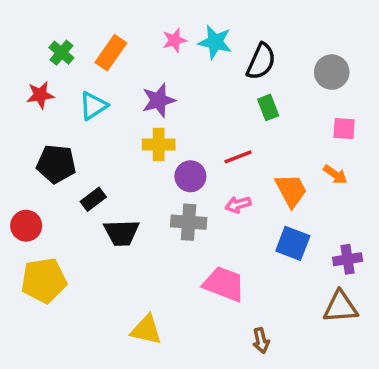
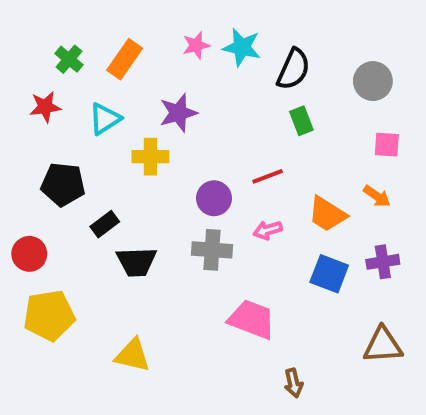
yellow cross: (159, 144) -> (150, 157), moved
orange trapezoid: (291, 190) -> (327, 214), turned 150
purple cross: (348, 259) -> (383, 262), moved
yellow triangle: (146, 330) -> (133, 355), moved

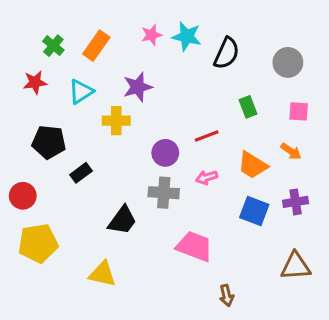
green rectangle: (301, 121) -> (248, 107), moved
black trapezoid: (137, 262) -> (122, 220), moved, turned -52

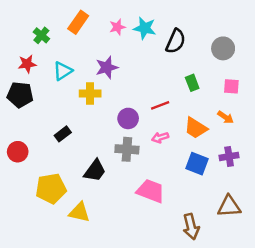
orange rectangle: (96, 46) -> (78, 22), moved
black pentagon: (49, 142) -> (20, 95), moved
yellow pentagon: (38, 243) -> (51, 189), moved
brown arrow: (227, 295) -> (191, 227), moved, size x1.5

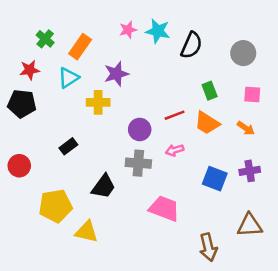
orange rectangle: (78, 22) -> (80, 47), moved
orange trapezoid: (196, 128) -> (207, 123), moved

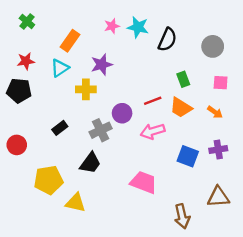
green cross: (45, 39) -> (27, 21), moved
pink arrow: (175, 150) -> (153, 131), size x1.5
gray cross: (138, 163) -> (101, 130), moved, turned -30

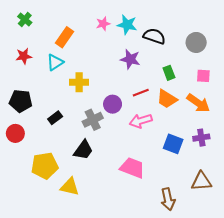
black semicircle: (167, 40) -> (154, 36), turned -95
purple star: (102, 65) -> (130, 59), moved, turned 30
black pentagon: (19, 91) -> (21, 101), moved
orange arrow: (215, 112) -> (198, 103), size x1.6

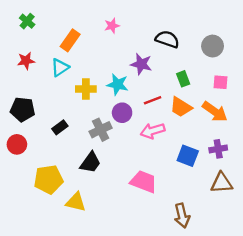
cyan star: (127, 25) -> (118, 84), moved
brown triangle: (201, 181) -> (222, 183), moved

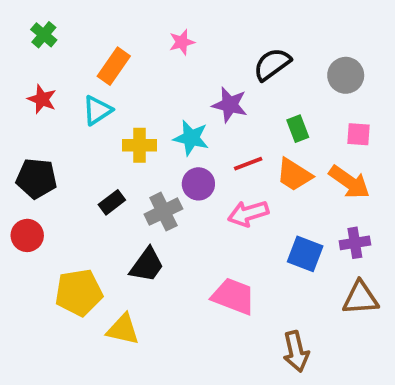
black semicircle: (167, 39) -> (272, 64), turned -55
red star: (26, 61) -> (42, 99), turned 30
black rectangle: (60, 127) -> (112, 202), moved

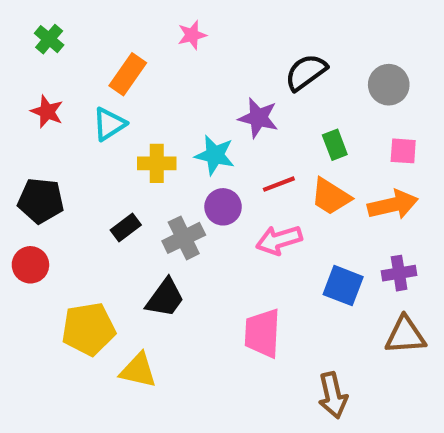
pink star: (182, 42) -> (192, 35), moved
orange arrow: (349, 182) -> (393, 205), turned -48
pink trapezoid: (233, 296) -> (262, 333), turned -108

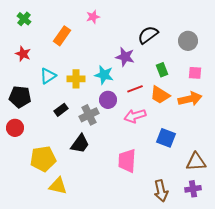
cyan triangle: (109, 124) -> (48, 76), moved
purple cross: (399, 273) -> (193, 189), moved
yellow triangle: (138, 370) -> (58, 186), moved

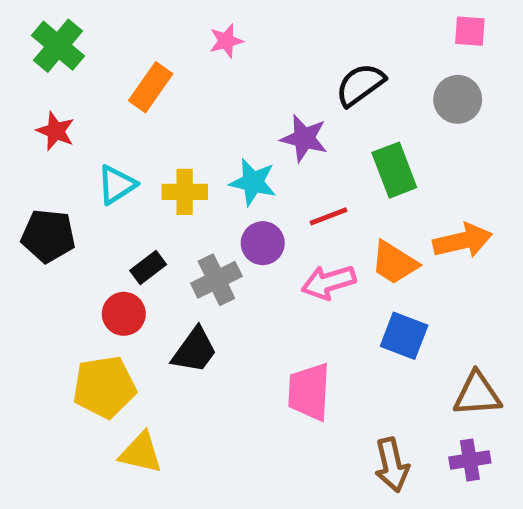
green cross: (24, 19) -> (58, 46), size x1.5
green rectangle: (162, 70) -> (394, 170), size x1.5
pink square: (195, 73) -> (470, 31), moved
orange trapezoid: (160, 95) -> (394, 263), moved
red circle: (15, 128) -> (124, 314), moved

